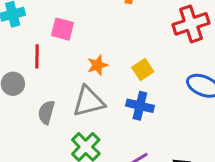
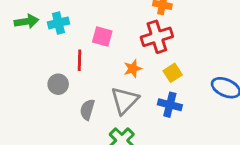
red cross: (191, 24) -> (157, 37), moved
gray triangle: (89, 101) -> (125, 101), turned -32

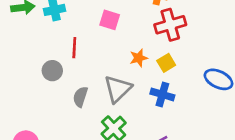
pink square: (102, 36) -> (110, 20), moved
red cross: (157, 37) -> (170, 25), moved
orange star: (133, 69) -> (139, 58), moved

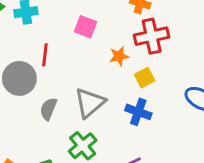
orange star: (139, 58) -> (119, 56), moved
gray circle: (52, 71) -> (19, 78), size x1.5

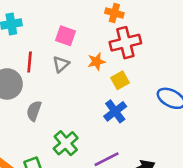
gray triangle: (90, 103) -> (61, 64), moved, size x0.6
blue cross: (138, 112) -> (115, 111), turned 35

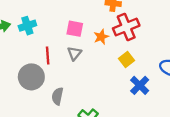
orange star: (96, 62) -> (101, 37), moved
blue cross: (115, 111) -> (140, 85), moved

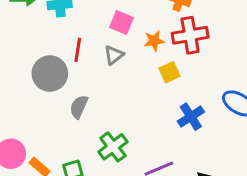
yellow square: (126, 59) -> (170, 72), moved

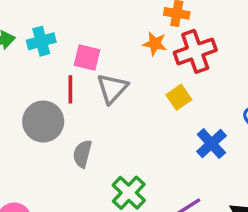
pink square: (121, 22) -> (87, 58), moved
orange star: (154, 41) -> (155, 44), moved, turned 30
gray triangle: (114, 55) -> (112, 88), size x1.4

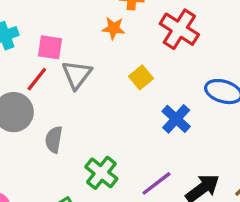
red cross: (195, 51) -> (179, 29), moved, turned -33
red line: (70, 89) -> (37, 79), turned 44

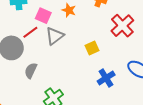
orange star: (114, 28) -> (69, 10), moved

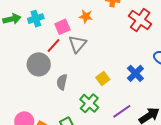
pink square: (43, 16) -> (62, 27), turned -35
yellow square: (92, 48) -> (103, 78), moved

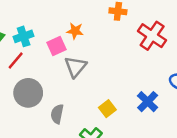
orange star: (86, 16) -> (75, 31), moved
red line: (54, 45) -> (16, 61), moved

